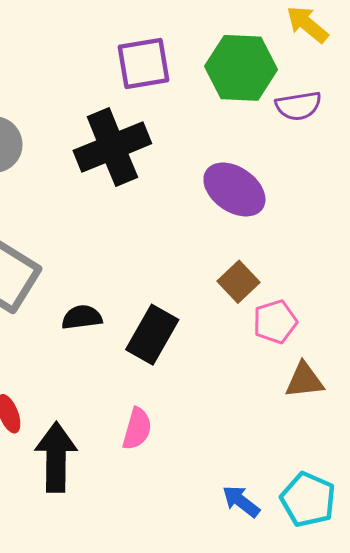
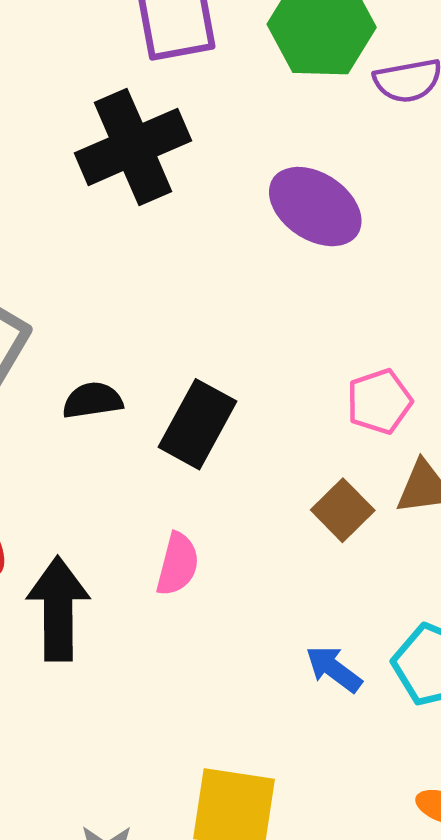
brown square: (239, 282) -> (343, 510), moved

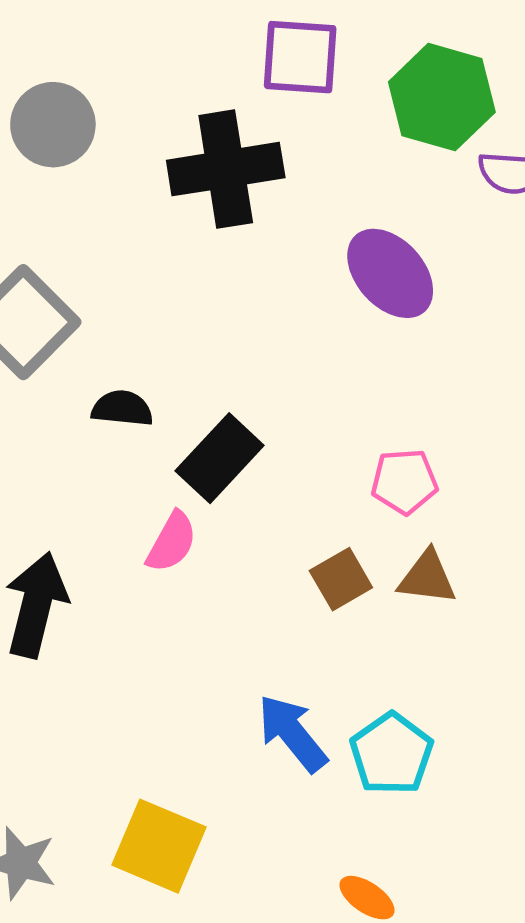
pink semicircle: (178, 564) -> (172, 542), moved
blue arrow: (334, 669) -> (292, 733), size x1.4

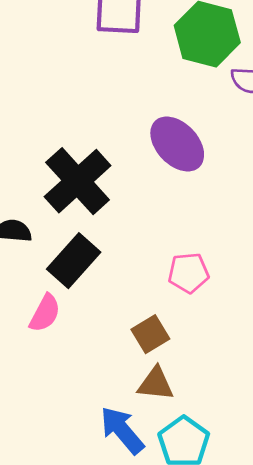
black cross: (226, 169) -> (78, 181), moved, turned -32
brown triangle: (427, 578) -> (156, 384), moved

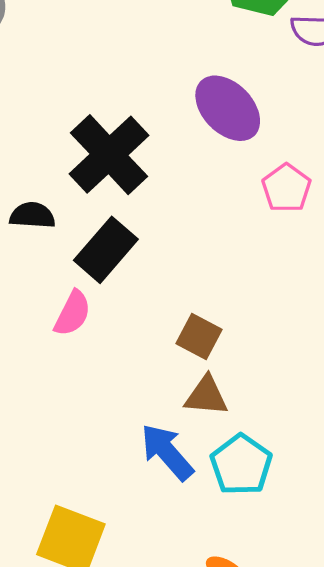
pink pentagon: (188, 273) -> (286, 188), moved, turned -30
brown square: (150, 334) -> (199, 336), turned -30

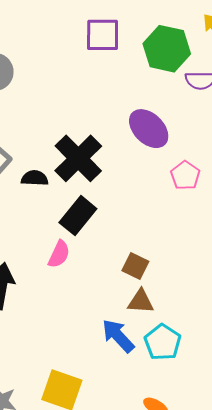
black semicircle: (32, 215) -> (35, 178), moved

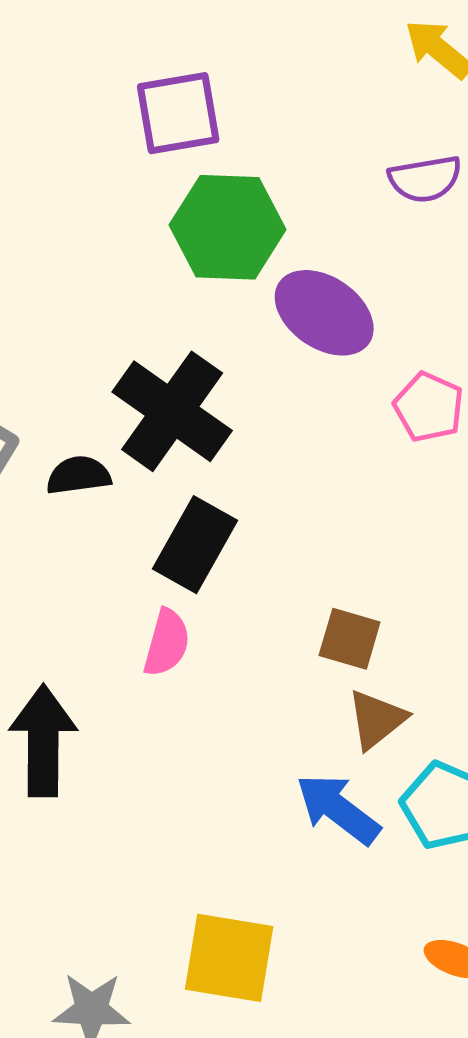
green hexagon: (167, 49) -> (228, 227), moved
brown triangle: (141, 301) -> (377, 719), turned -32

